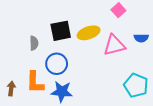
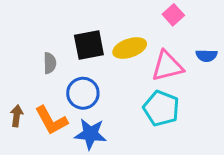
orange L-shape: (35, 82) -> (51, 120), turned -30
cyan pentagon: (136, 85) -> (161, 108), moved
brown arrow: (11, 89) -> (17, 116), moved

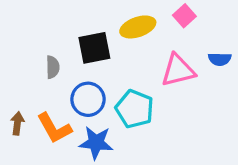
yellow ellipse: (130, 48) -> (138, 27), moved
cyan pentagon: (161, 108) -> (135, 109), moved

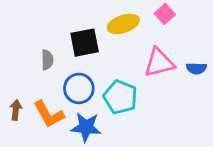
blue semicircle: (220, 59) -> (196, 68), moved

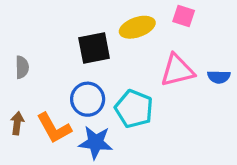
pink square: (165, 14) -> (184, 16), turned -30
gray semicircle: (47, 60) -> (22, 67), moved

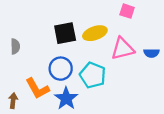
yellow ellipse: (137, 27) -> (95, 33), moved
brown arrow: (17, 123) -> (13, 101), moved
blue star: (96, 142) -> (66, 98), turned 30

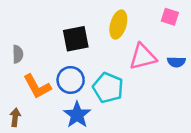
pink square: (127, 11) -> (170, 17), moved
yellow ellipse: (95, 33) -> (118, 25), moved, turned -55
orange L-shape: (37, 88) -> (37, 86), moved

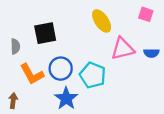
yellow ellipse: (118, 25) -> (102, 21), turned -50
black square: (76, 39) -> (45, 33), moved

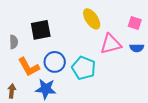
pink square: (146, 14) -> (135, 23), moved
blue star: (66, 98) -> (46, 89), moved, turned -30

